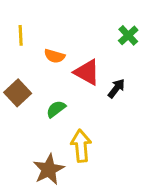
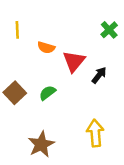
red triangle: (87, 72) -> (74, 61), turned 40
brown square: (18, 93) -> (15, 93), moved
yellow arrow: (81, 146) -> (95, 133), moved

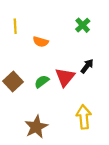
green cross: (109, 30) -> (83, 25), moved
red triangle: (74, 61) -> (65, 77), moved

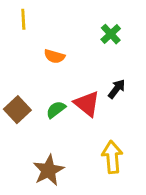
yellow line: (15, 26) -> (23, 19), moved
red triangle: (65, 77) -> (87, 104), turned -30

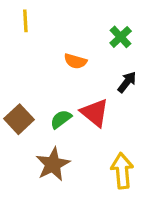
orange semicircle: (54, 56) -> (75, 61), moved
black arrow: (117, 89) -> (127, 82), moved
brown star: (48, 170) -> (53, 164), moved

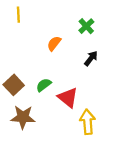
orange semicircle: (75, 61) -> (54, 43), turned 112
red triangle: (95, 113) -> (68, 98), moved
brown star: (53, 164) -> (23, 117), moved, turned 30

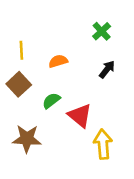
yellow line: (18, 15) -> (21, 50), moved
orange semicircle: (54, 43) -> (58, 61), moved, turned 35
brown square: (14, 85) -> (19, 84), moved

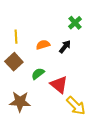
black arrow: (107, 69) -> (65, 47), moved
yellow arrow: (103, 144) -> (76, 106), turned 140

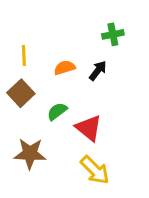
green cross: (75, 23) -> (113, 34), turned 32
yellow arrow: (76, 106) -> (95, 170), moved

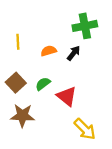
green cross: (113, 34) -> (85, 26), size x1.5
brown square: (21, 93) -> (16, 83), moved
yellow arrow: (95, 170) -> (85, 129), moved

